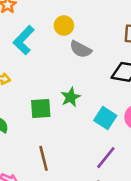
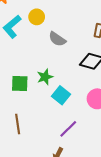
yellow circle: (64, 26) -> (37, 17), moved
cyan square: (105, 118) -> (61, 95), moved

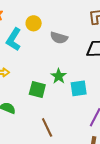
green square: (20, 83) -> (37, 89), turned 30
cyan square: (61, 95) -> (79, 88), turned -30

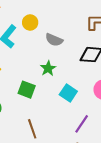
green star: (59, 76) -> (48, 68), moved
cyan square: (79, 88) -> (68, 93), turned 36

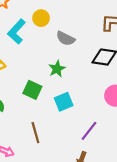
cyan square: (68, 93) -> (64, 102), moved, turned 30

